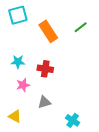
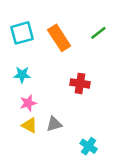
cyan square: (18, 15) -> (22, 33), moved
red cross: (45, 69) -> (80, 83), moved
yellow triangle: (15, 116) -> (29, 125), moved

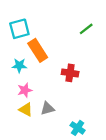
orange rectangle: (59, 38) -> (38, 50), moved

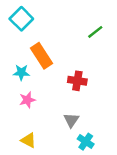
cyan square: (19, 29) -> (21, 19), moved, turned -30
gray triangle: (47, 109) -> (71, 120), moved, turned -40
yellow triangle: (26, 110) -> (28, 140), moved

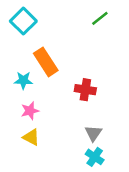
green line: (95, 32) -> (100, 18), moved
gray triangle: (71, 120) -> (93, 133), moved
yellow triangle: (28, 140) -> (31, 137), moved

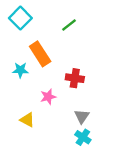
green line: (100, 18) -> (69, 25), moved
pink star: (30, 111) -> (48, 97), moved

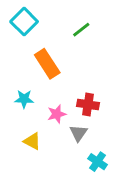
cyan star: (20, 70) -> (24, 99), moved
red cross: (75, 78) -> (88, 104), moved
gray triangle: (82, 116) -> (78, 133), moved

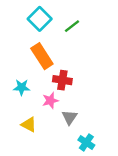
cyan square: (24, 22) -> (40, 19), moved
red cross: (88, 104) -> (62, 80), moved

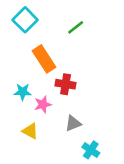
cyan square: (40, 19) -> (25, 20), moved
pink star: (50, 101) -> (43, 104), moved
gray triangle: (70, 117) -> (73, 123), turned 35

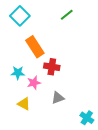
green line: (76, 27) -> (67, 15), moved
cyan cross: (91, 150) -> (87, 118), moved

